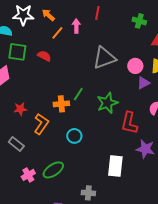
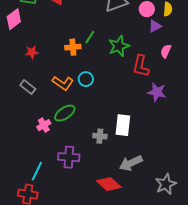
orange L-shape: (41, 124) -> (63, 83), moved, turned 90
white rectangle: (115, 166) -> (123, 125), moved
pink cross: (28, 175) -> (44, 125), moved

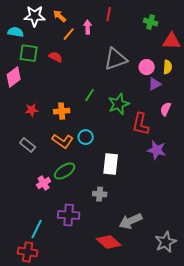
orange cross: (73, 47) -> (62, 111), moved
white rectangle: (123, 125) -> (111, 164), moved

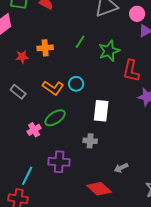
orange cross: (62, 111) -> (45, 48), moved
gray arrow: (131, 221) -> (121, 168), size x0.6

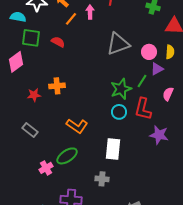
green line: (80, 42) -> (142, 81), moved
cyan circle: (76, 84) -> (119, 112), moved
orange L-shape: (53, 88) -> (77, 126), moved

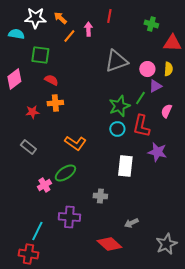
green square: (31, 38) -> (40, 55), moved
red semicircle: (58, 42) -> (51, 80), moved
white rectangle: (113, 149) -> (125, 166), moved

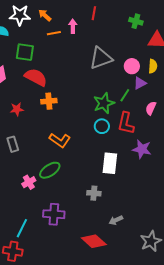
orange line: (69, 36) -> (54, 33), turned 40
red semicircle: (51, 80) -> (36, 77), size x1.6
orange cross: (55, 103) -> (49, 101), moved
gray rectangle: (28, 147) -> (13, 144), turned 35
gray cross: (100, 196) -> (94, 193), moved

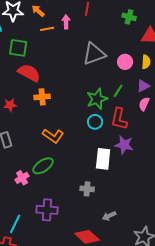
purple triangle: (140, 83) -> (143, 86), moved
purple star: (142, 149) -> (124, 145), moved

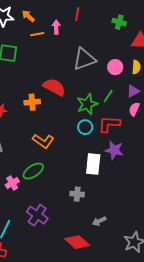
red semicircle: (29, 73) -> (54, 87), moved
red L-shape: (119, 119) -> (109, 124), turned 80
purple cross: (47, 210) -> (37, 215), turned 30

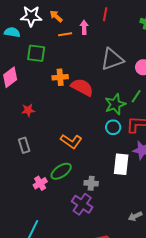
orange cross: (32, 102) -> (60, 77), moved
gray cross: (77, 194) -> (91, 183), moved
purple cross: (37, 215) -> (82, 204), moved
gray arrow: (99, 221) -> (135, 216), moved

